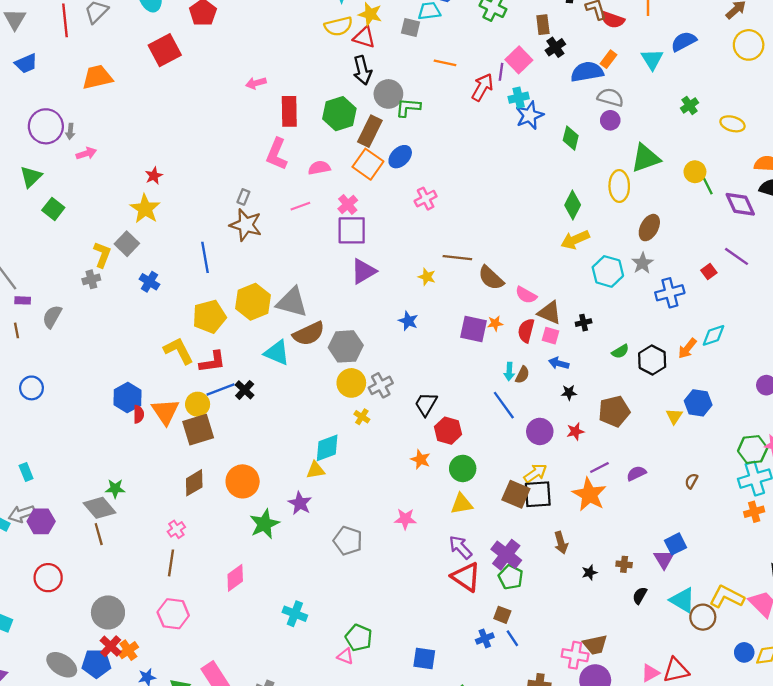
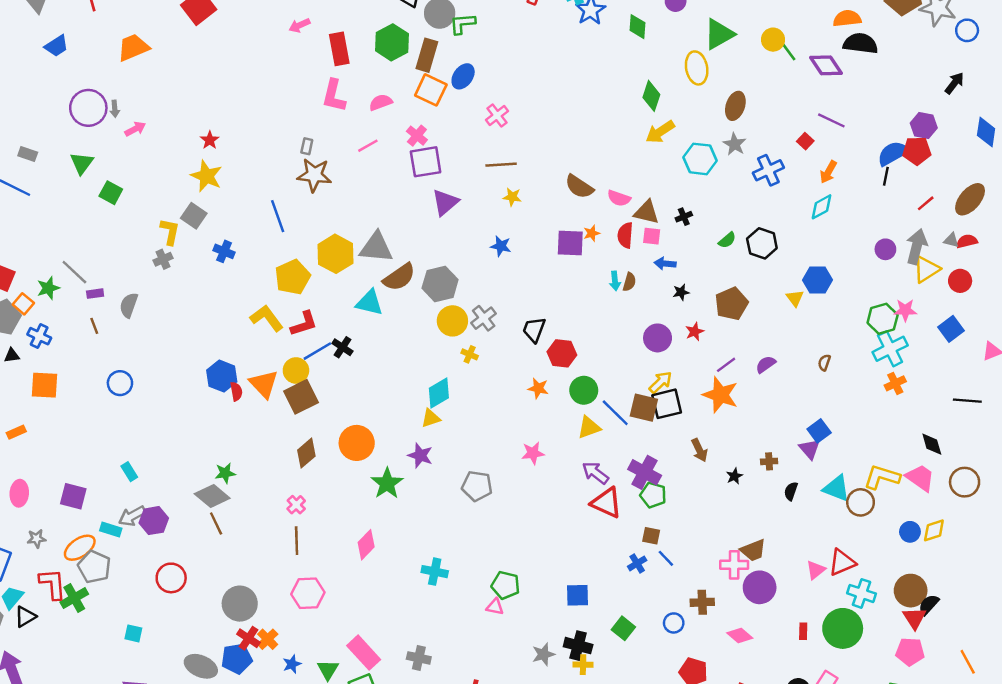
brown line: (457, 258) -> (501, 165), moved
orange arrow: (687, 348) -> (828, 172), moved
blue line: (504, 405) -> (615, 413), moved

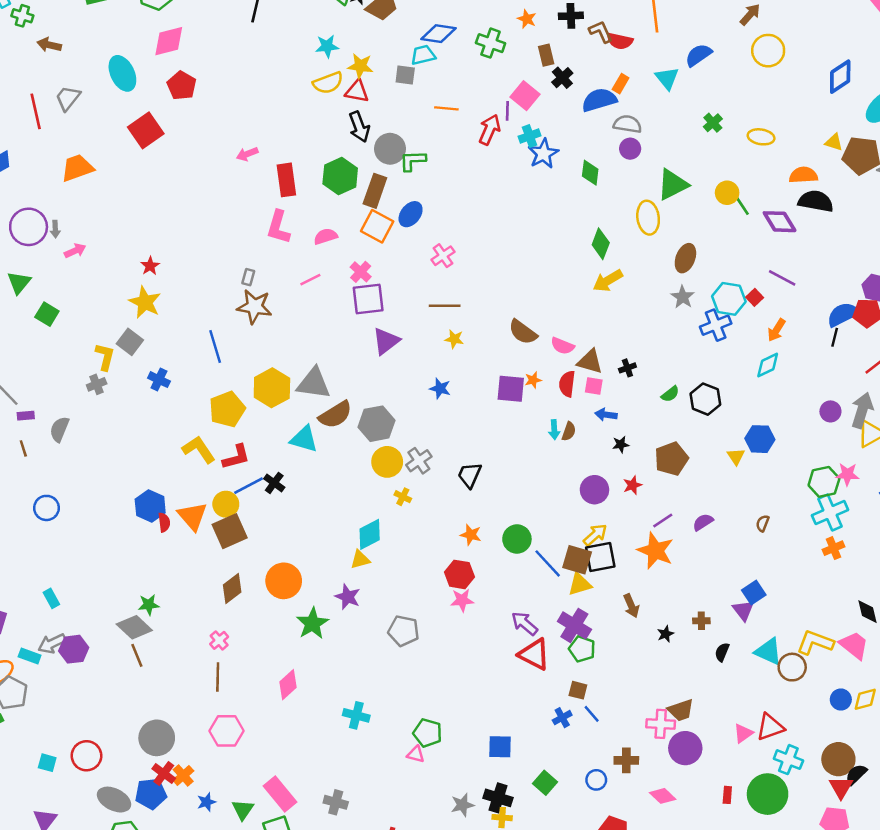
cyan hexagon: (700, 159) -> (729, 299), moved
red hexagon: (562, 353) -> (459, 574), moved
yellow triangle: (589, 427) -> (580, 584), moved
red circle: (171, 578) -> (87, 756), moved

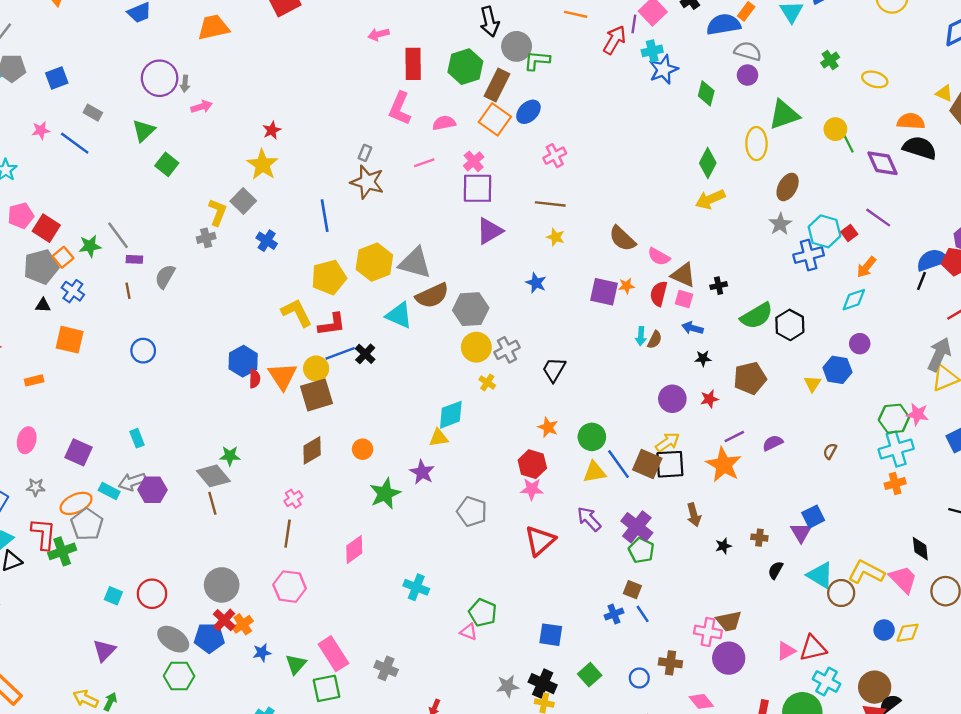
green semicircle: (670, 394) -> (757, 316), size x1.8
purple circle: (830, 411) -> (860, 344), moved
orange circle: (284, 581) -> (363, 449), size x0.6
yellow triangle: (580, 584) -> (594, 472), moved
red triangle: (534, 654) -> (540, 541), moved, turned 44

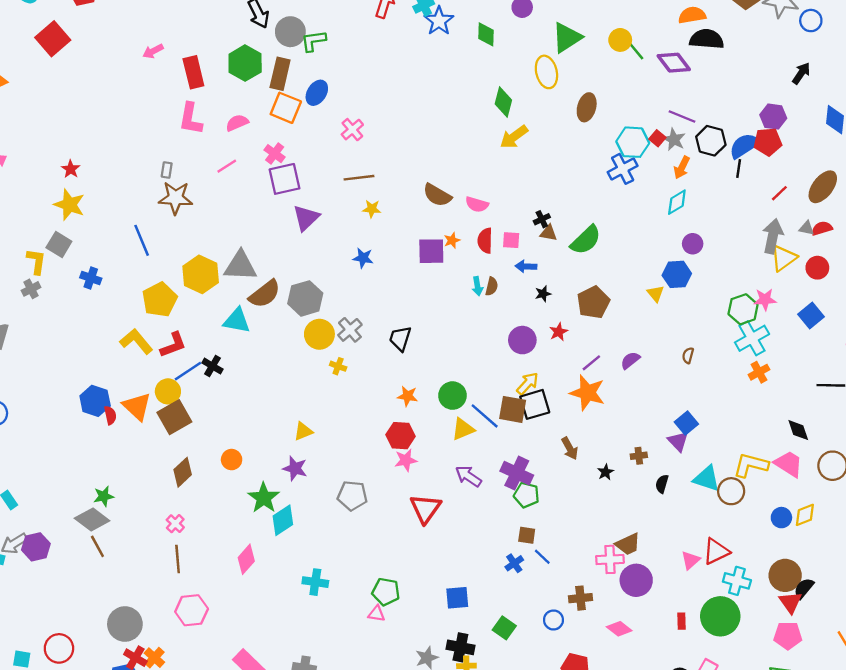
gray star: (780, 224) -> (674, 140), moved
brown triangle: (683, 275) -> (549, 233), moved, size x0.7
black hexagon: (790, 325) -> (711, 141), moved
cyan diamond: (451, 415) -> (283, 520), moved

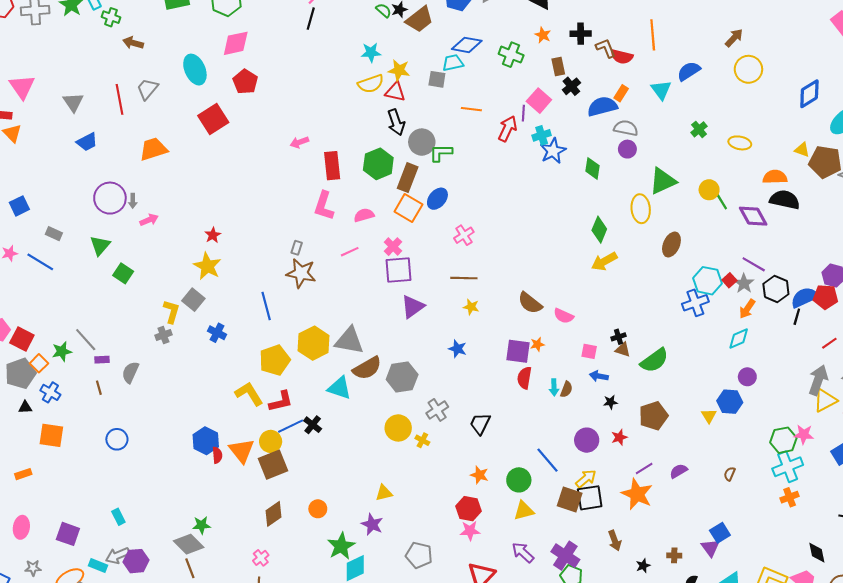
red semicircle: (485, 241) -> (524, 378), moved
yellow circle: (319, 334) -> (398, 428), moved
blue line: (485, 416) -> (547, 460), moved

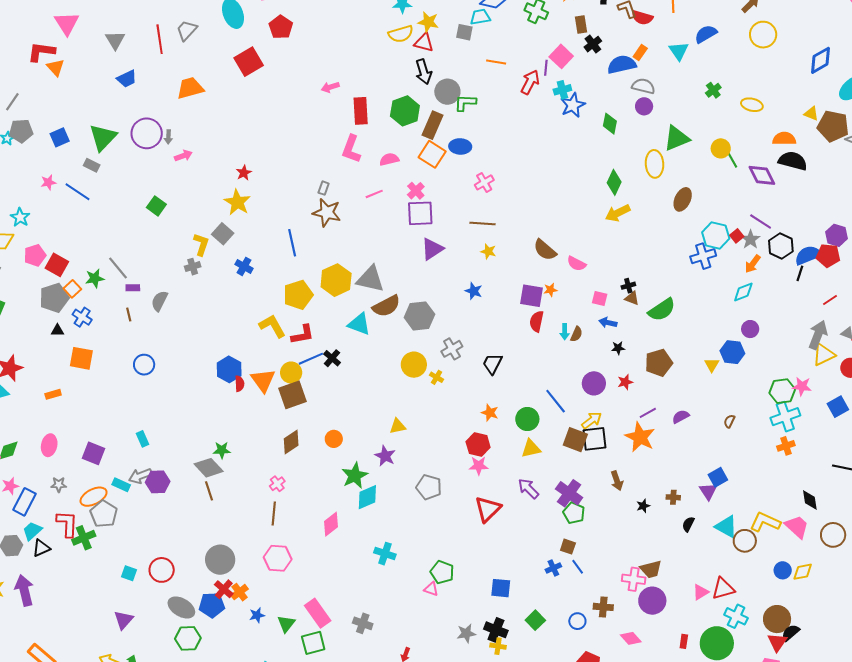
blue ellipse: (437, 199) -> (460, 146), turned 50
green triangle: (100, 245) -> (103, 137), moved, size x1.4

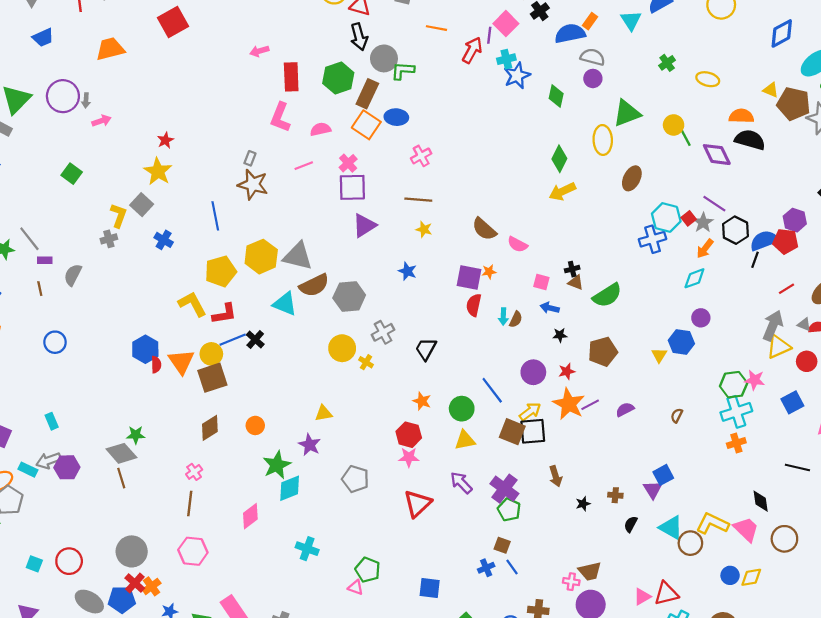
orange star: (640, 437) -> (569, 404), moved
pink cross: (634, 579) -> (571, 582), size x0.7

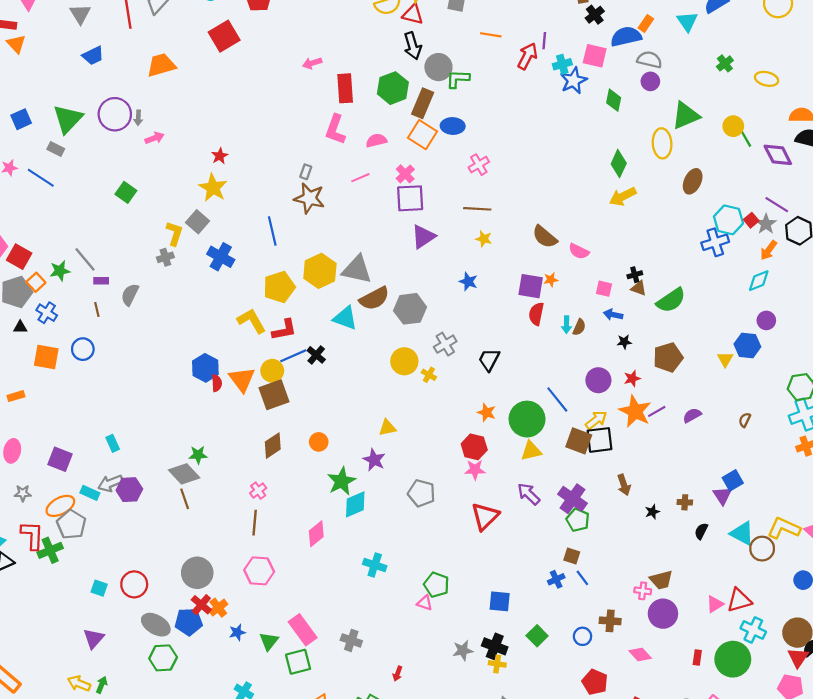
pink square: (506, 24) -> (595, 56), moved, turned -30
blue cross: (164, 240) -> (221, 257), size x1.4
blue circle: (55, 342) -> (83, 349), moved
green circle: (462, 409) -> (527, 419), size x1.4

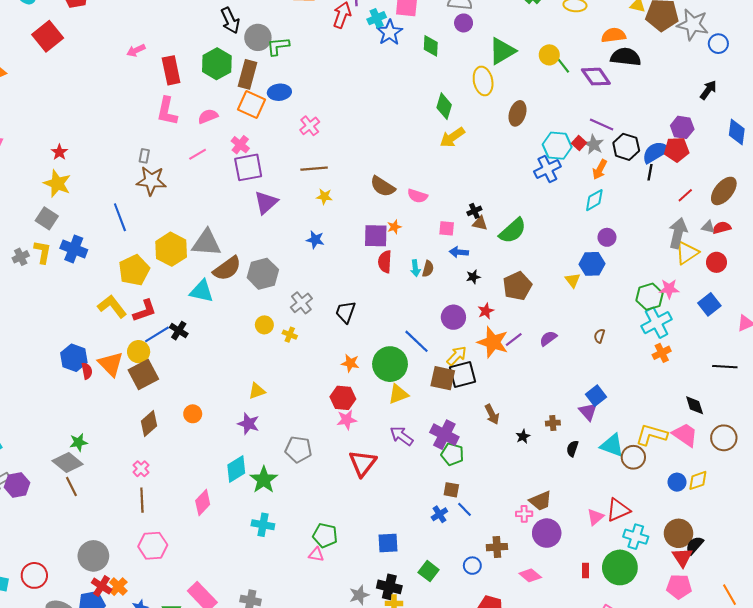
yellow L-shape: (174, 233) -> (43, 252), moved
yellow circle: (404, 361) -> (264, 325), size x0.7
green star: (341, 481) -> (264, 480), moved

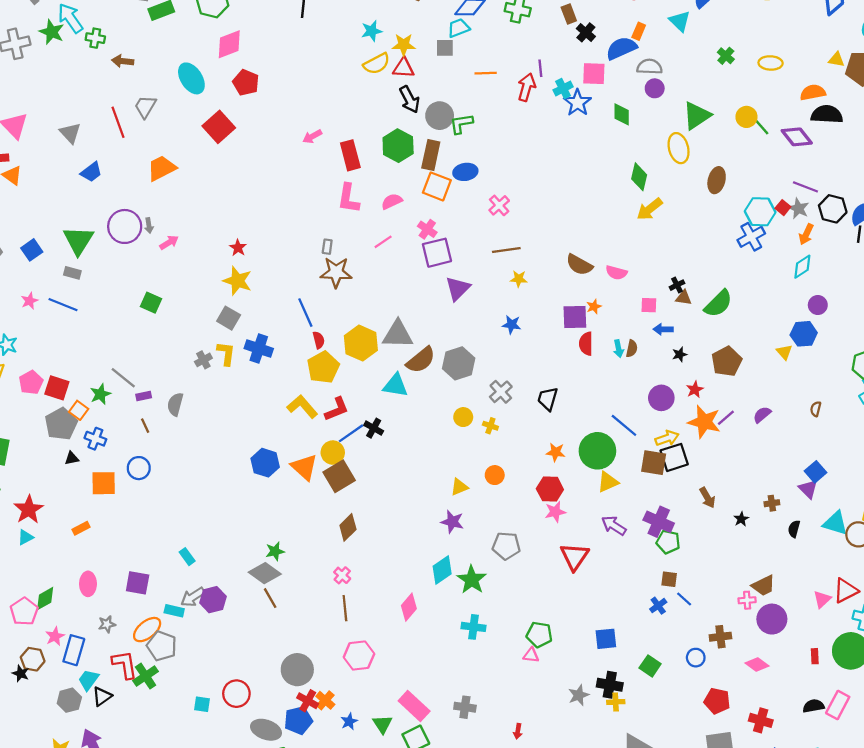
yellow arrow: (457, 356) -> (667, 438), turned 30
red semicircle: (87, 371) -> (319, 340), moved
orange circle: (193, 414) -> (495, 475), moved

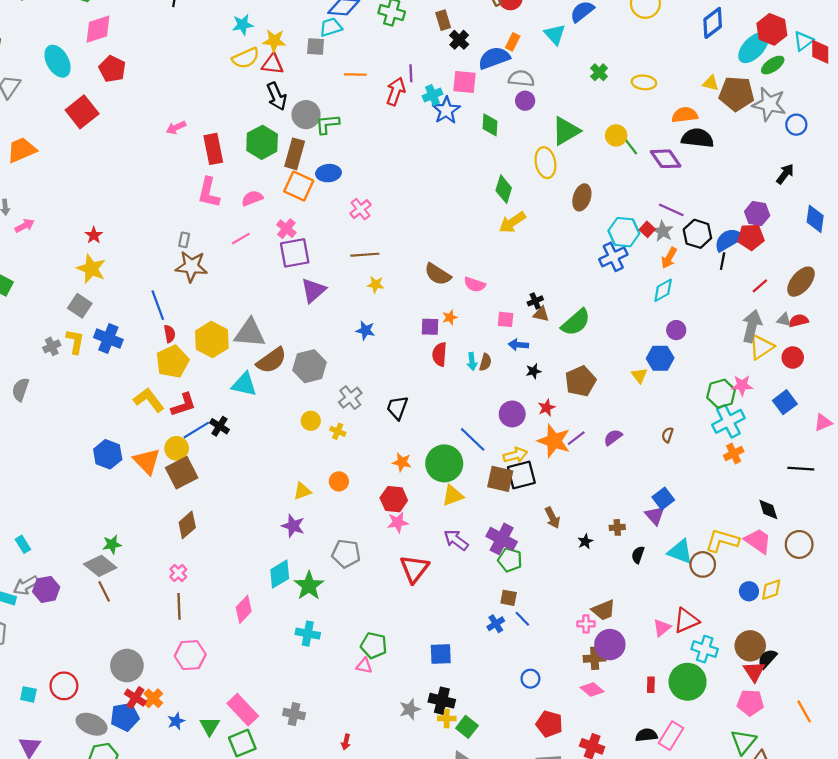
purple square: (575, 317) -> (430, 327), size x0.7
brown cross: (720, 637) -> (595, 658), moved
green square: (650, 666) -> (467, 727), moved

